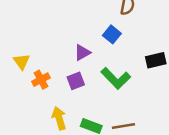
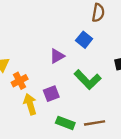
purple square: (76, 81) -> (51, 94), moved
yellow arrow: (59, 118) -> (30, 104), moved

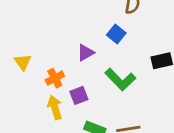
orange cross: (20, 81) -> (55, 78), moved

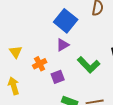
blue square: (116, 34) -> (66, 21), moved, size x1.6
yellow arrow: (55, 107) -> (14, 86), moved

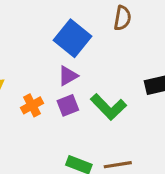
purple square: (58, 77) -> (68, 105), moved

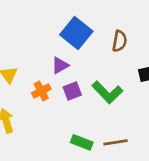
brown semicircle: (122, 18) -> (120, 41), moved
purple triangle: (68, 76) -> (60, 65), moved

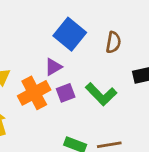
orange cross: (41, 91) -> (34, 93), size x1.6

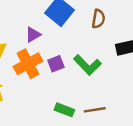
purple triangle: (53, 67) -> (33, 35), moved

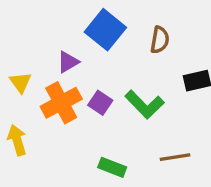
purple square: (56, 64) -> (100, 103), turned -35
brown line: (95, 110) -> (175, 157), moved

